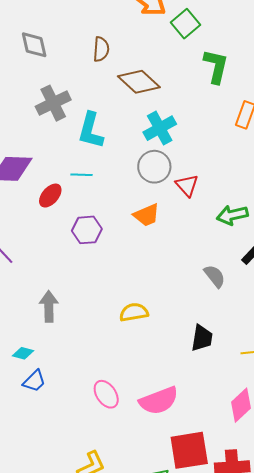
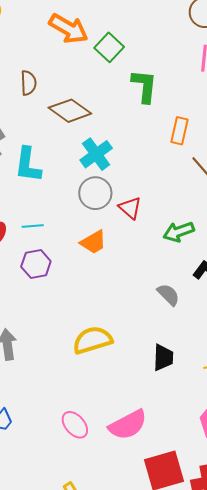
cyan line: (81, 175) -> (33, 226), moved
yellow semicircle: (134, 312) -> (93, 340), size x1.4

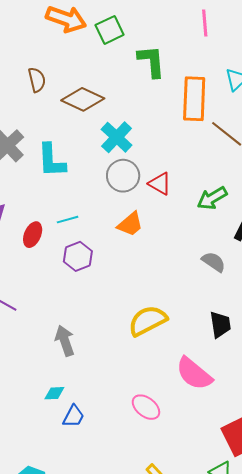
green square: (109, 47) -> (110, 30), turned 32
orange rectangle: (180, 131) -> (194, 99), size x1.6
pink semicircle: (128, 425) -> (194, 374), moved, turned 78

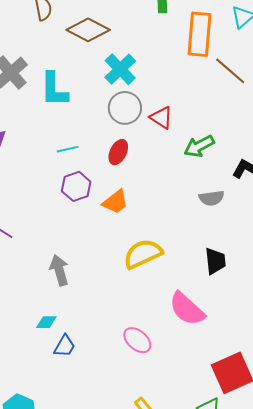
green arrow: (212, 198) -> (199, 146), moved
orange trapezoid: (130, 224) -> (115, 202), moved
red ellipse: (33, 235) -> (118, 152), moved
gray semicircle: (214, 262) -> (212, 198), turned 135

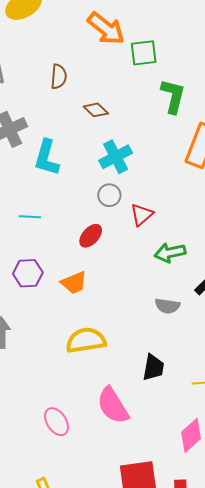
brown diamond: (88, 30) -> (96, 110), size x0.6
gray circle: (125, 108) -> (109, 195), size x0.7
red triangle: (161, 118) -> (142, 215), turned 30
cyan line: (68, 149) -> (30, 217), moved
purple hexagon: (76, 186) -> (28, 273), moved

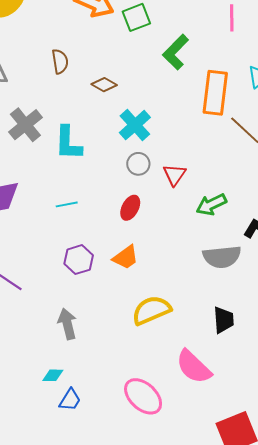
green L-shape: (173, 96) -> (176, 52), turned -135
gray semicircle: (167, 306) -> (222, 257), size x1.5
pink ellipse: (56, 422) -> (143, 396), size x1.4

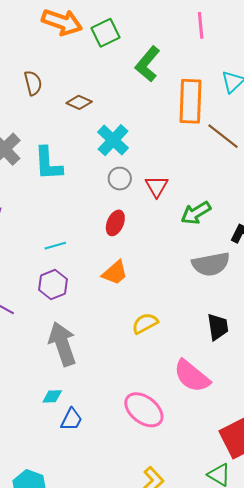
cyan line: (67, 204) -> (55, 246), moved
purple hexagon: (79, 260) -> (53, 285), moved
yellow semicircle: (151, 310) -> (145, 323), size x0.7
gray arrow: (67, 324) -> (62, 344), size x1.4

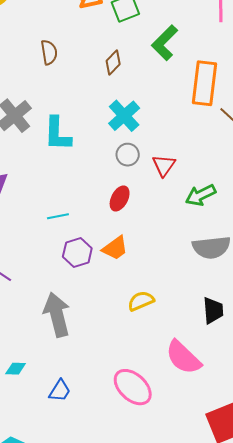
brown diamond: (79, 102) -> (113, 63), moved, turned -75
purple hexagon: (53, 285) -> (77, 253), moved
cyan diamond: (52, 396) -> (16, 369), moved

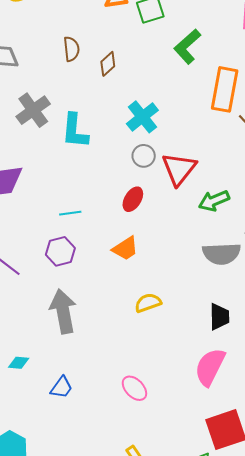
brown diamond: (113, 63) -> (108, 64), moved
red triangle: (164, 165) -> (179, 169), size x1.5
purple hexagon: (77, 253) -> (60, 251), moved
pink semicircle: (183, 357) -> (210, 367), moved, turned 69
pink ellipse: (133, 387) -> (134, 388), size x0.7

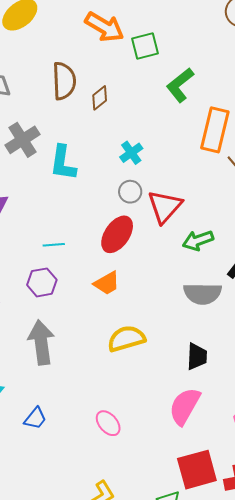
brown semicircle: (71, 49) -> (64, 81), size x1.5
cyan cross: (142, 117) -> (131, 153), size x0.7
red ellipse: (133, 199) -> (117, 234), size x1.5
yellow semicircle: (148, 303) -> (126, 339), size x1.4

